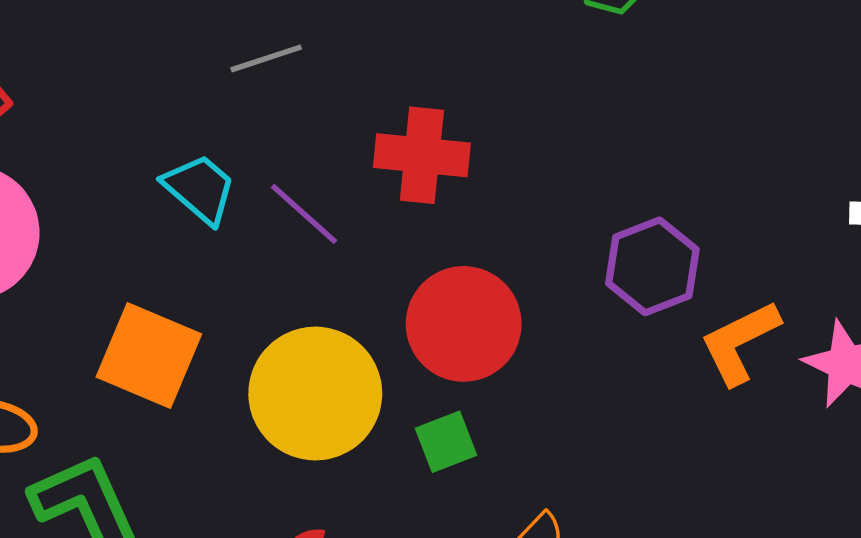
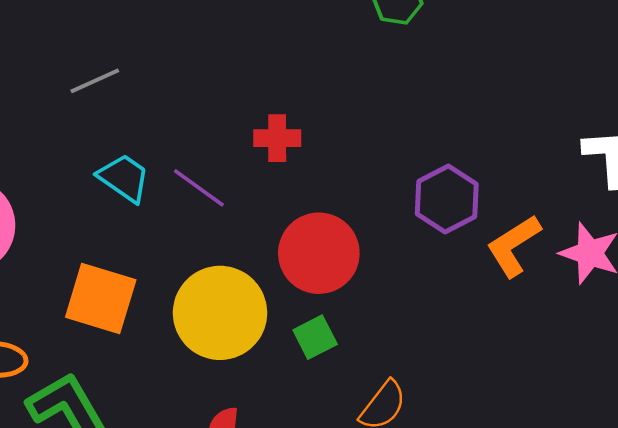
gray line: (266, 58) -> (95, 81), moved
red cross: (422, 155) -> (277, 138), size x0.7

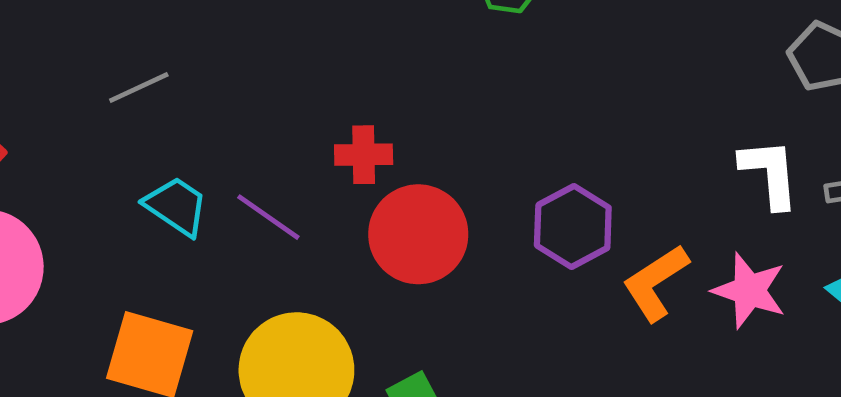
red circle: (319, 253) -> (418, 234), moved

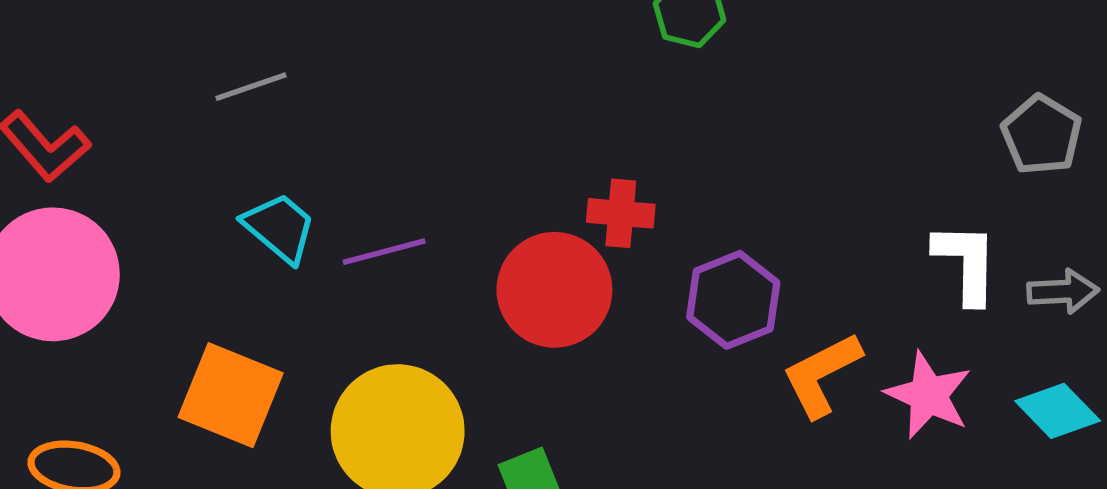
red cross: (364, 155) -> (621, 213), moved
purple line: (268, 217) -> (384, 252), turned -56

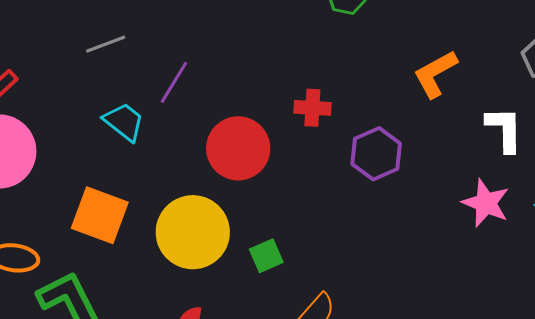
purple line: (384, 252) -> (174, 82), moved, turned -42
red circle: (554, 290) -> (238, 148), moved
orange L-shape: (822, 375) -> (435, 74), moved

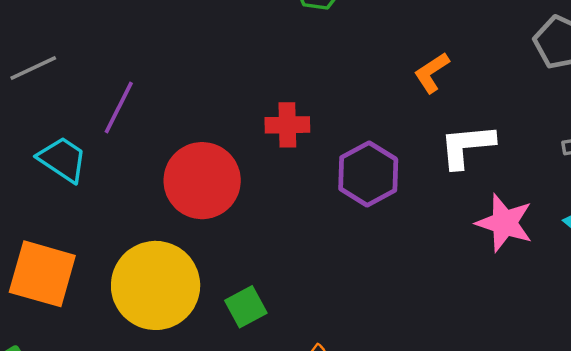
orange L-shape: (435, 74) -> (432, 73), size x0.7
white L-shape: (504, 129) -> (467, 146), moved, turned -90

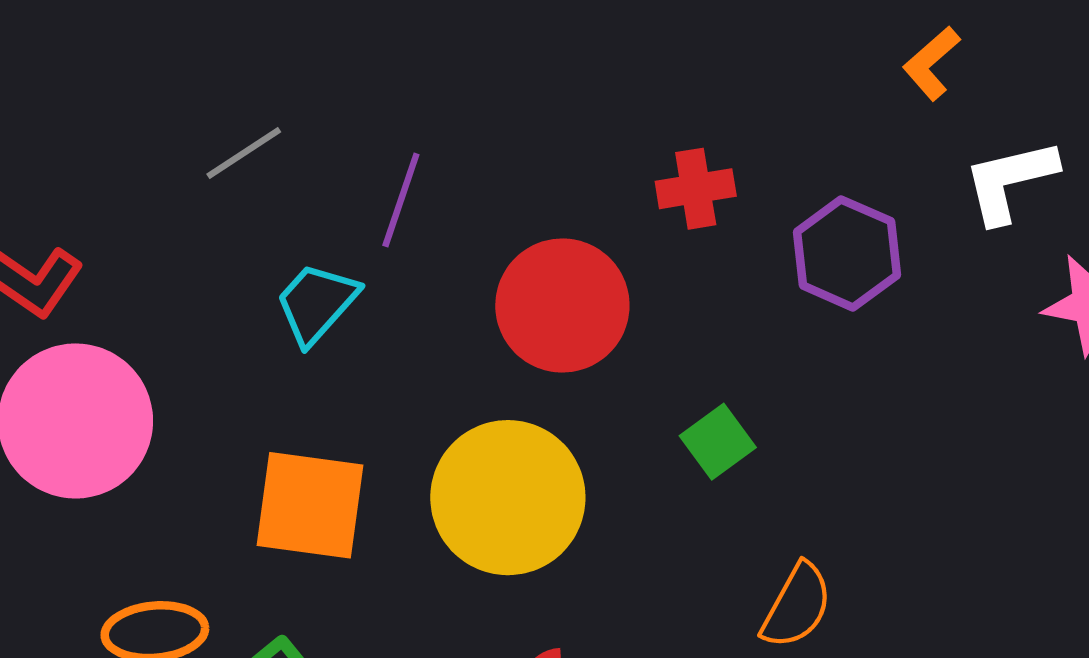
cyan trapezoid: (62, 159) -> (317, 303), turned -74
green square: (246, 307) -> (718, 442), moved

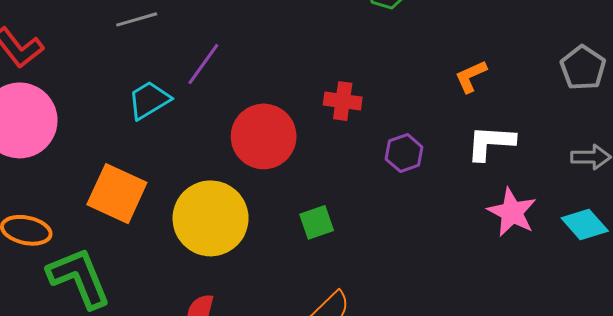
purple hexagon: (847, 253) -> (404, 153), size x0.7

